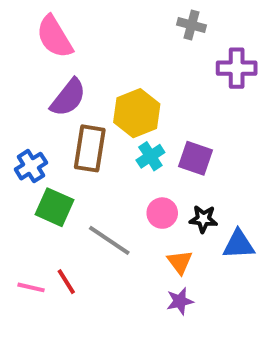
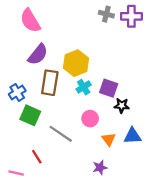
purple cross: (237, 68) -> (131, 16), moved
black star: (203, 219) -> (122, 106), moved
orange triangle: (180, 262) -> (109, 139), moved
pink line: (31, 287) -> (16, 173), moved

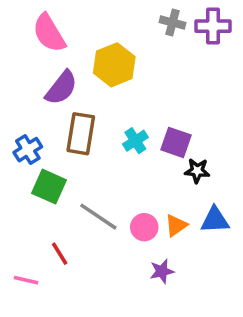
yellow hexagon: (76, 63) -> (114, 65), moved
pink circle: (90, 119) -> (144, 227), moved
orange triangle: (109, 139) -> (176, 225), turned 32

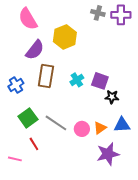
green square: (49, 187) -> (28, 118), moved, turned 30
purple star: (162, 271) -> (108, 154), moved, size x1.6

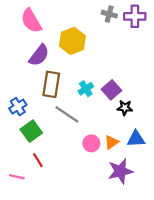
purple square: (100, 81) -> (111, 90), turned 30
blue cross: (16, 85) -> (18, 107), moved
gray line: (56, 123) -> (67, 114), moved

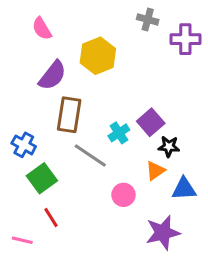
purple cross: (135, 16) -> (185, 39), moved
pink semicircle: (31, 21) -> (42, 29), size x0.7
cyan cross: (86, 89) -> (119, 133), moved
blue cross: (18, 107) -> (24, 145), turned -30
orange triangle: (111, 142) -> (155, 171), moved

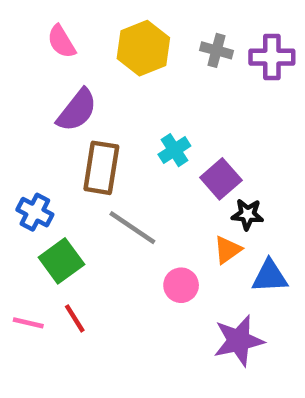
gray cross: (148, 20) -> (216, 50), moved
yellow hexagon: (98, 56) -> (143, 48), moved
cyan cross: (119, 133) -> (174, 150), moved
pink line: (22, 240) -> (28, 323), moved

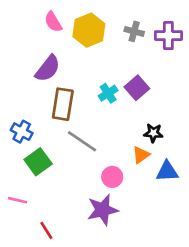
pink semicircle: (61, 42) -> (53, 22), moved
purple square: (221, 179) -> (137, 88), moved
red line: (75, 318) -> (46, 230), moved
purple star: (239, 341) -> (103, 210), moved

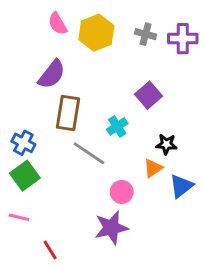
cyan cross: (108, 93) -> (117, 126), moved
green square: (38, 162) -> (25, 176), moved
blue triangle: (167, 171) -> (181, 186), turned -35

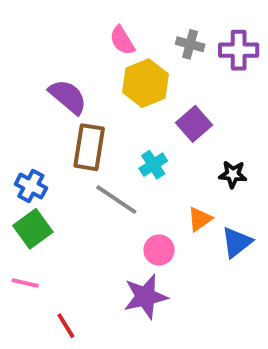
pink semicircle: (58, 24) -> (122, 40), moved
yellow hexagon: (96, 33) -> (145, 83), moved
purple semicircle: (52, 74) -> (68, 97), turned -88
black star: (166, 144) -> (233, 174), moved

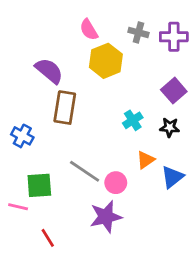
purple square: (194, 124) -> (174, 91), moved
cyan cross: (153, 165) -> (133, 120), moved
gray line: (116, 200) -> (85, 171), moved
green square: (33, 229) -> (39, 185), moved, turned 32

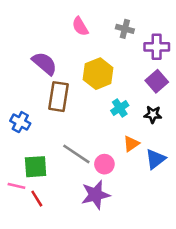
purple cross: (174, 37) -> (157, 47), moved
yellow hexagon: (106, 61) -> (98, 74), moved
red line: (48, 238) -> (37, 199), moved

